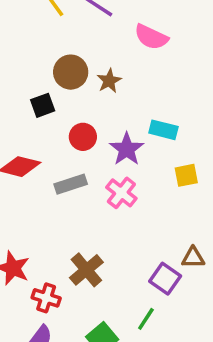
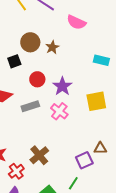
cyan rectangle: (163, 130) -> (101, 60), moved
yellow square: (186, 175) -> (96, 101), size x1.5
purple square: (165, 279) -> (84, 160), turned 30
red cross: (46, 298) -> (16, 171), turned 35

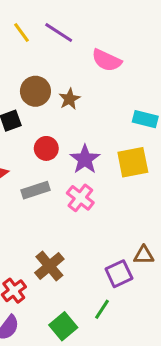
yellow square: (96, 101) -> (133, 162), moved

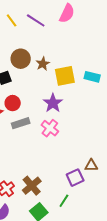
pink semicircle: (107, 60) -> (67, 13), moved, turned -90
red circle: (46, 148) -> (13, 103), moved
yellow square: (133, 162) -> (65, 76), moved
brown cross: (49, 266) -> (32, 186), moved

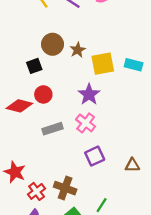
gray rectangle: (21, 123) -> (52, 129), moved
purple square: (75, 178) -> (95, 156), moved
brown cross: (32, 186) -> (65, 188), turned -30

